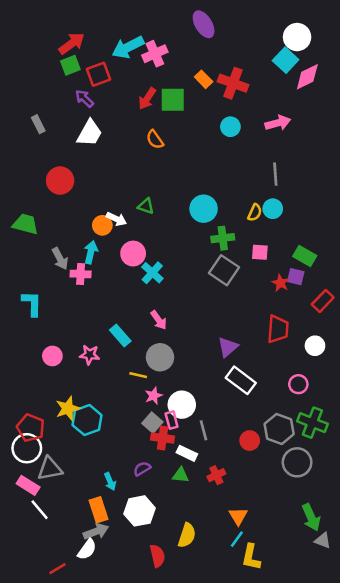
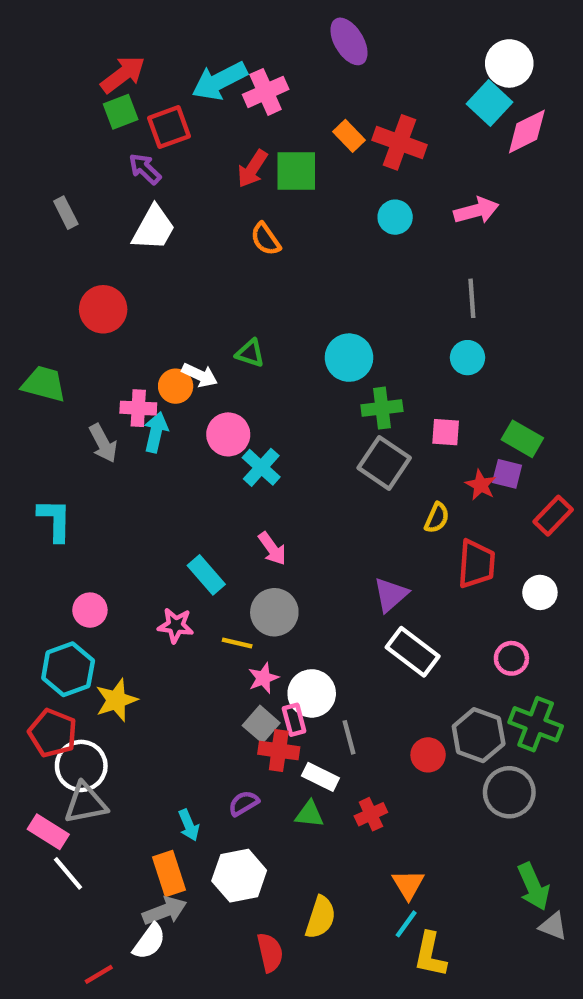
yellow semicircle: (255, 213) -> (437, 518), moved
pink cross: (81, 274) -> (138, 408), moved
pink star: (90, 355) -> (176, 625), moved
cyan hexagon: (87, 420) -> (68, 669), moved
white circle: (27, 448) -> (81, 766), moved

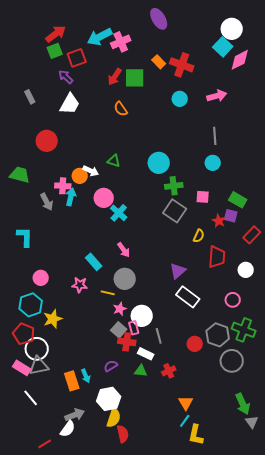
pink rectangle: (48, 832) -> (22, 368), moved
orange rectangle: (169, 873) -> (72, 381), moved
yellow semicircle: (320, 917) -> (114, 418), moved
gray triangle: (553, 926) -> (252, 422), turned 32

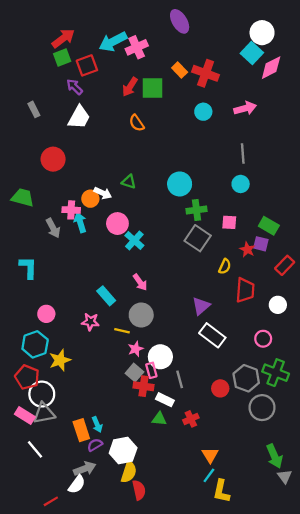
cyan arrow: (71, 197) -> (80, 222), turned -30
purple semicircle: (111, 366) -> (95, 445), moved

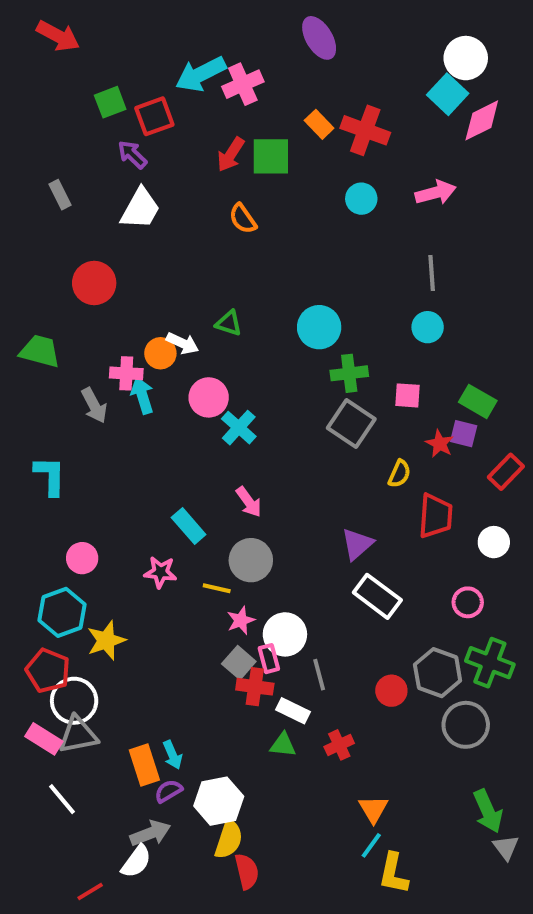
red arrow: (63, 38) -> (58, 36), moved, turned 65

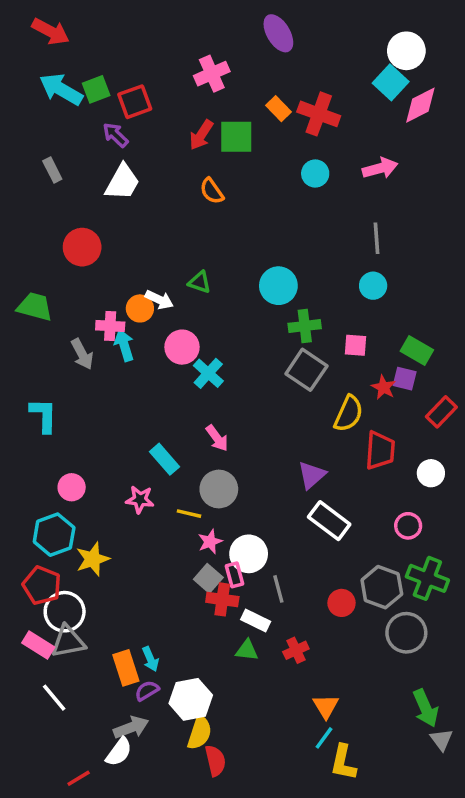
cyan arrow: (201, 74) -> (61, 89), moved, turned 57
yellow semicircle: (399, 474) -> (349, 414), size x1.5

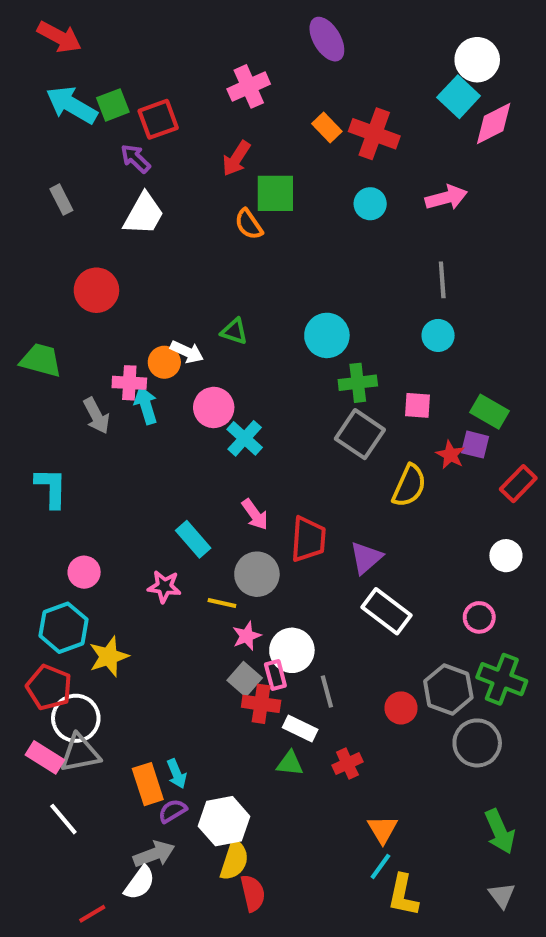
green square: (236, 137) -> (275, 193), moved
red trapezoid: (380, 450) -> (308, 539), moved
gray triangle: (441, 740) -> (502, 895), moved

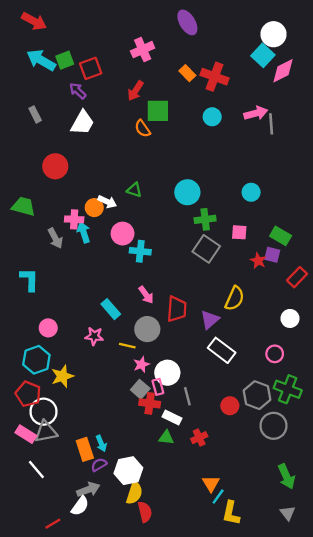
gray line: (442, 280) -> (271, 124), moved
cyan cross: (245, 438) -> (140, 251), turned -36
yellow semicircle: (409, 486) -> (235, 298), moved
orange triangle: (382, 829) -> (211, 484), moved

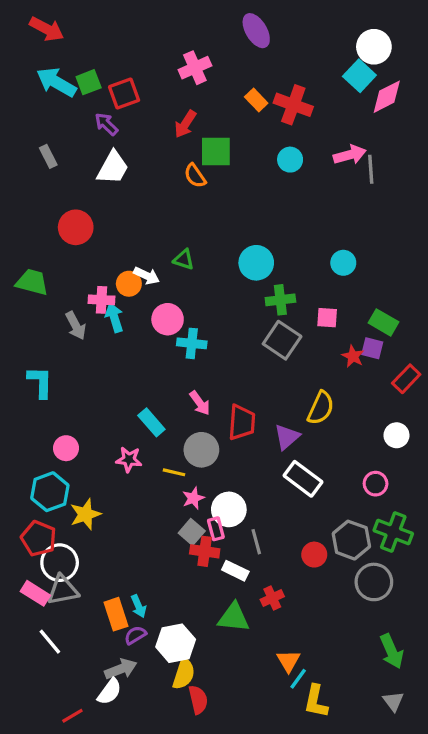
green triangle: (166, 438) -> (234, 617), moved, size x1.5

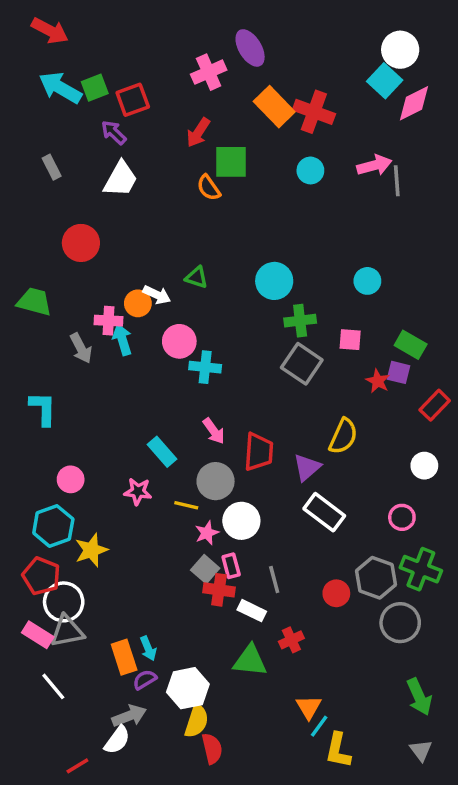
purple ellipse: (256, 31) -> (250, 48), moved
orange rectangle: (256, 100) -> (274, 107), size x1.6
white circle: (229, 509) -> (241, 521), moved

